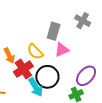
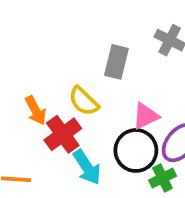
pink triangle: (62, 50) -> (146, 116), moved
black circle: (47, 77) -> (136, 150), moved

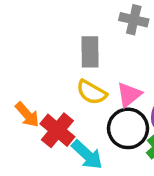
yellow semicircle: (84, 101) -> (92, 92), moved

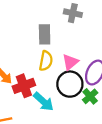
yellow semicircle: (92, 92) -> (46, 61), turned -108
red cross: (57, 130) -> (24, 86), turned 30

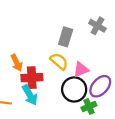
yellow semicircle: (46, 61) -> (59, 61), turned -78
cyan arrow: (43, 102) -> (30, 95), moved

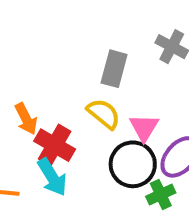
pink triangle: (81, 70) -> (144, 128), turned -35
red cross: (32, 78) -> (55, 145), turned 35

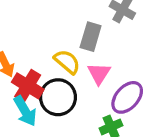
gray rectangle: (114, 69) -> (91, 37), moved
black circle: (133, 164) -> (58, 97), moved

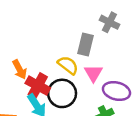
purple ellipse: (127, 97) -> (116, 91), turned 65

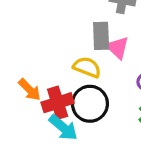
pink triangle: (93, 73) -> (118, 48), moved
red cross: (38, 86) -> (58, 103), turned -30

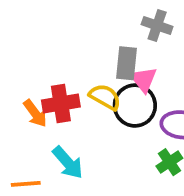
red cross: (58, 103) -> (61, 103), moved
black circle: (90, 104) -> (135, 106), moved

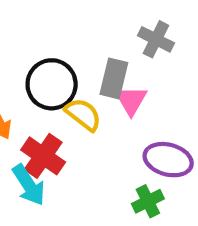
red cross: (61, 103) -> (43, 156), moved, turned 36
black circle: (135, 106) -> (52, 84), moved

